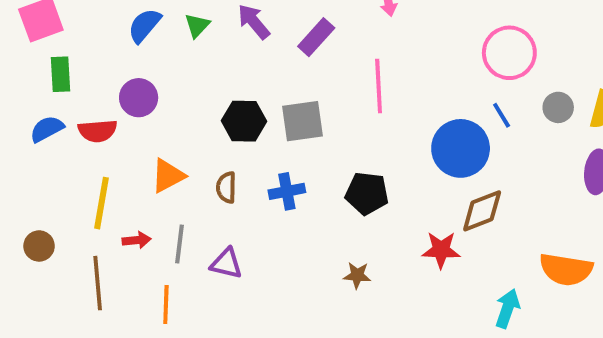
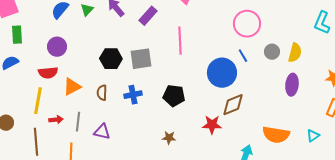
red semicircle: (98, 131) -> (48, 73), moved

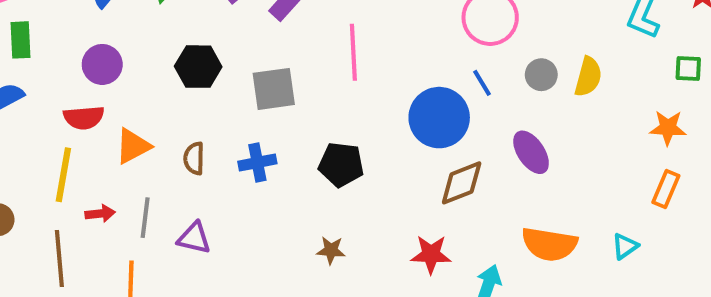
black hexagon: (111, 59) -> (198, 67), moved
purple ellipse: (292, 85) -> (531, 152), moved, turned -40
red star: (212, 125) -> (431, 254), moved

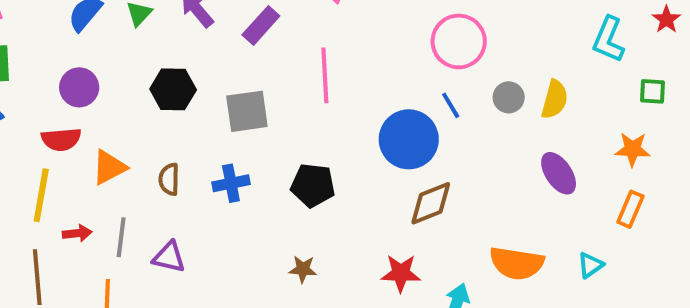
purple ellipse: (531, 152) -> (559, 173), moved

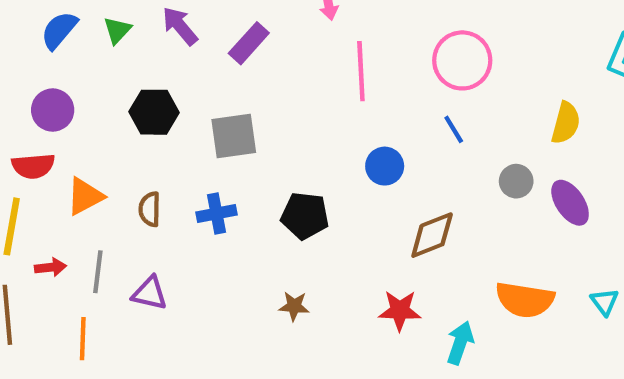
pink line: (325, 75) -> (361, 71), moved
gray circle: (509, 97) -> (516, 181), moved
blue circle: (409, 139) -> (385, 166), moved, size x0.6
cyan triangle: (591, 265) -> (605, 302), turned -32

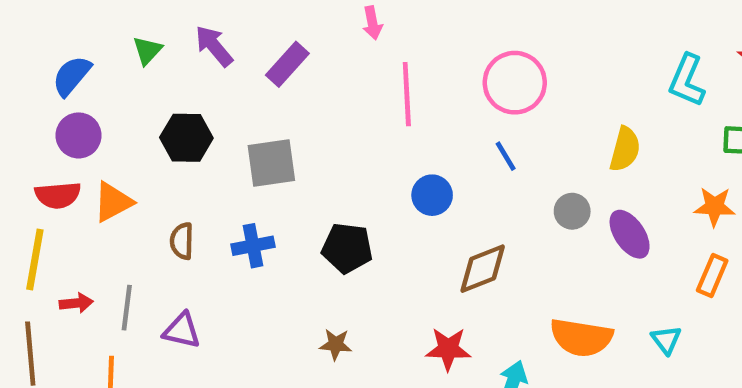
blue semicircle: (59, 30) -> (72, 76), moved
orange triangle: (85, 196) -> (113, 202), moved

